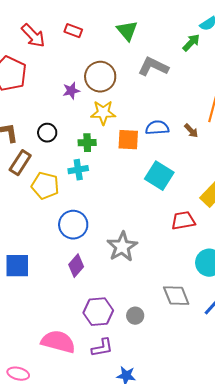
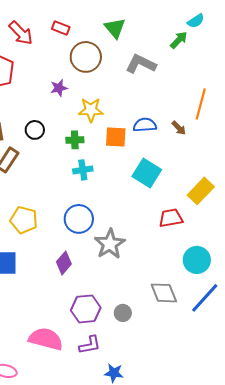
brown circle: (100, 77) -> (86, 57), moved
cyan cross: (78, 170) -> (83, 170), moved
yellow pentagon: (45, 186) -> (24, 220), moved
blue circle: (73, 225) -> (79, 219), moved

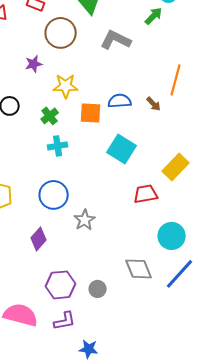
green cross: (75, 140) -> (50, 116), turned -36
gray star: (110, 244) -> (85, 220), size x0.7

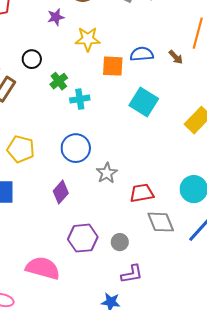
green cross: (50, 116) -> (59, 81), moved
red trapezoid: (146, 194) -> (142, 193), moved
purple L-shape: (65, 321) -> (132, 274), moved

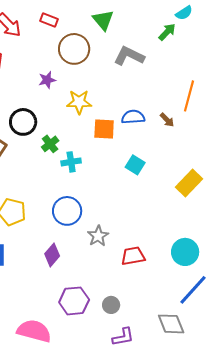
black circle: (32, 59) -> (23, 122), size x1.4
cyan square: (144, 102) -> (135, 165), size x0.7
gray diamond: (161, 222) -> (171, 324), moved

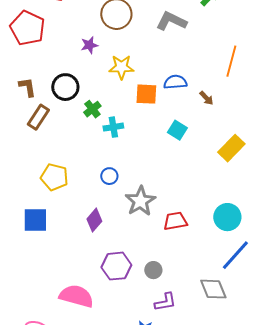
brown arrow: (167, 120) -> (206, 98), moved
blue circle: (67, 211) -> (109, 176), size x0.6
gray star: (98, 236) -> (140, 201), size x1.4

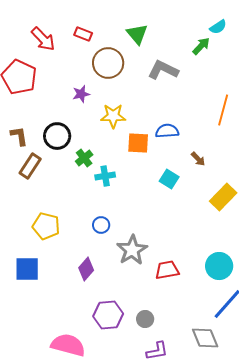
brown arrow: (206, 98) -> (198, 159), moved

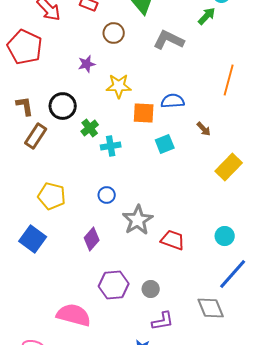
brown circle: (108, 63) -> (114, 33), size x0.7
cyan square: (169, 179) -> (165, 144), moved, turned 36
cyan circle: (219, 266) -> (225, 236), size x0.7
blue square: (27, 269) -> (33, 239), turned 36
red trapezoid: (167, 270) -> (173, 240), turned 30

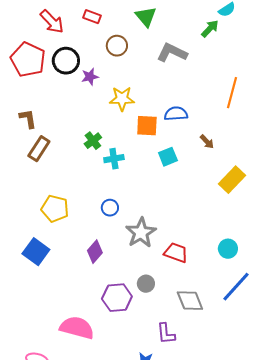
black circle: (63, 106) -> (66, 61), moved
gray circle: (151, 289) -> (146, 284), moved
gray diamond: (211, 308) -> (190, 301), moved
purple L-shape: (163, 321) -> (166, 334), turned 95

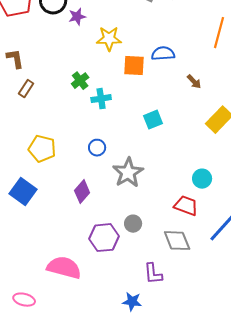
brown rectangle: (39, 149) -> (26, 89), size x0.7
cyan square: (168, 157) -> (153, 120), moved
cyan circle: (228, 249) -> (202, 179), moved
red trapezoid: (176, 253) -> (186, 206), moved

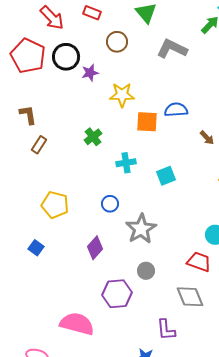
cyan cross: (101, 99) -> (126, 163), moved
blue square: (23, 192) -> (36, 248), size x0.6
gray circle: (133, 224) -> (146, 271), moved

